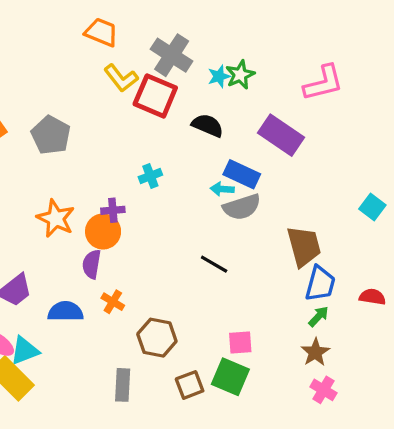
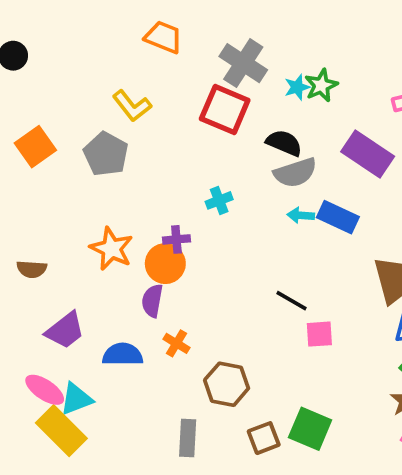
yellow L-shape: (121, 78) -> (132, 106), moved
blue rectangle: (242, 174) -> (338, 217), moved
gray semicircle: (242, 207) -> (295, 173), moved
pink square: (240, 343) -> (319, 334), moved

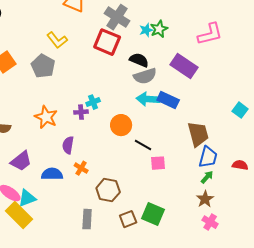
cyan cross: (219, 200) -> (93, 102), moved
cyan arrow: (301, 215) -> (148, 99), size x1.6
orange circle: (165, 264) -> (121, 125), moved

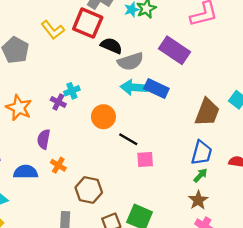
yellow L-shape: (57, 40) -> (53, 30), moved
black semicircle: (139, 60) -> (111, 46), moved
purple cross: (81, 112) -> (58, 102), turned 32
brown trapezoid: (198, 134) -> (207, 112), moved, turned 36

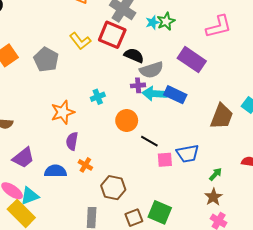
purple cross: (58, 102) -> (138, 85), moved, turned -32
orange star: (19, 108) -> (63, 112), moved, turned 30
blue trapezoid: (202, 153) -> (188, 154), moved, turned 65

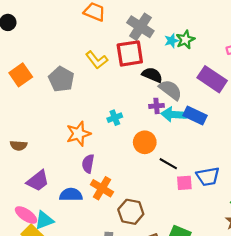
red square: (112, 35) -> (130, 53), turned -32
gray semicircle: (151, 70) -> (170, 90), turned -125
orange cross: (85, 165) -> (102, 188), size x1.5

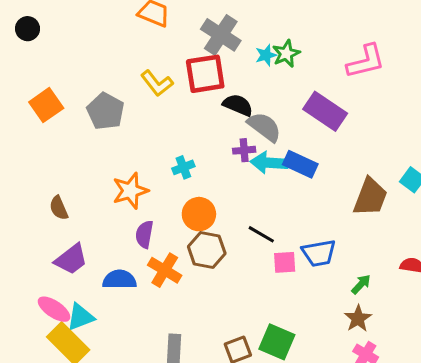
orange circle: (145, 142) -> (199, 214), moved
brown semicircle: (19, 145) -> (59, 208), moved, turned 63
brown hexagon: (131, 212) -> (207, 250), moved

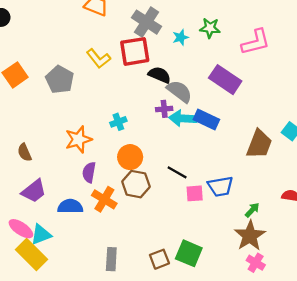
green star: (286, 54) -> (210, 28), moved, turned 30
brown star: (358, 319) -> (250, 236), size x1.5

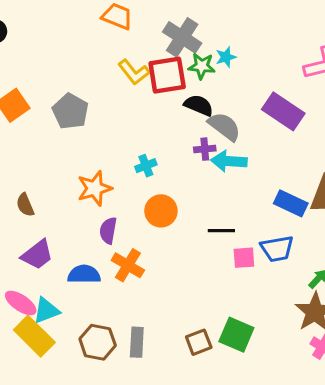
green star: (210, 28) -> (202, 66), moved
yellow L-shape: (98, 58) -> (134, 72), moved
blue rectangle: (206, 120) -> (291, 203), moved
black line: (177, 172) -> (221, 231), turned -30
brown hexagon: (136, 184) -> (98, 342), moved

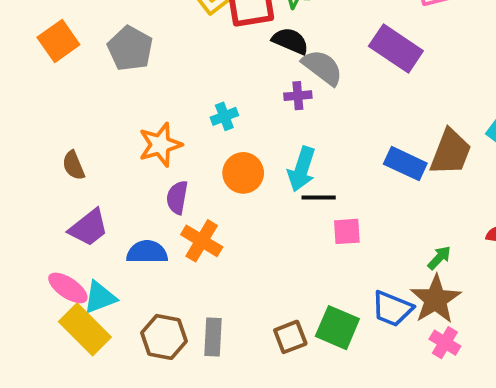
cyan arrow: (229, 161) -> (302, 169), moved, turned -76
blue trapezoid: (277, 249) -> (392, 309), moved, turned 32

